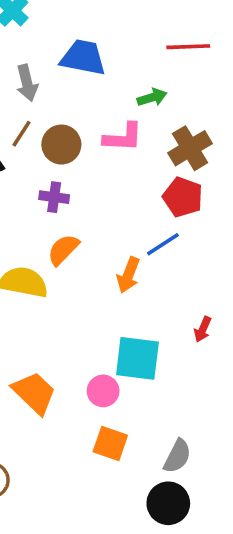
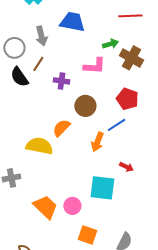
brown circle: (61, 145) -> (85, 106), moved
brown cross: (190, 148) -> (131, 58), moved, turned -30
purple cross: (54, 197) -> (61, 81), moved
red arrow: (203, 329) -> (126, 167), moved, turned -88
pink circle: (103, 391) -> (72, 206), moved

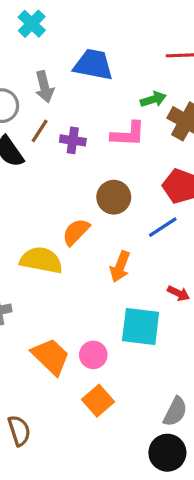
purple cross: (61, 81) -> (73, 140), moved
orange arrow: (97, 142) -> (120, 267), moved
orange square: (87, 235) -> (98, 401), moved, turned 30

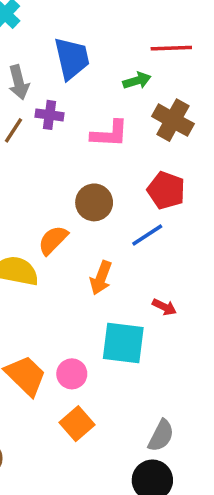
blue trapezoid: (93, 65) -> (72, 58), turned 66
green arrow: (153, 99) -> (137, 81), moved
purple cross: (73, 140) -> (50, 115), moved

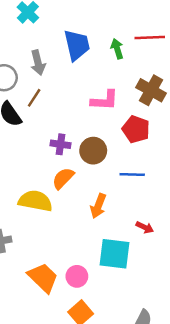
green arrow: (137, 81) -> (117, 49), moved, turned -90
purple cross: (50, 115) -> (61, 144), moved
red pentagon: (166, 190) -> (136, 129), moved
blue line: (147, 235) -> (132, 175), turned 35

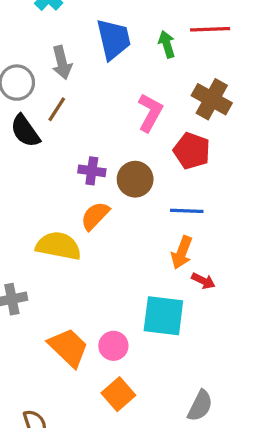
pink L-shape: (105, 100) -> (150, 113), turned -64
orange arrow: (98, 206) -> (182, 252), moved

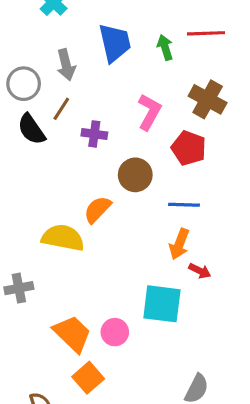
purple cross: (92, 171) -> (94, 134), moved
orange square: (118, 394) -> (88, 378), moved

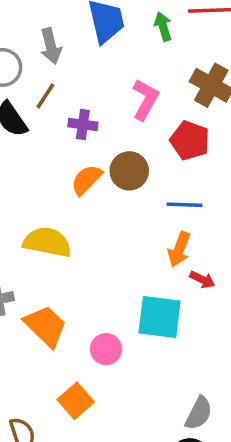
orange semicircle: (97, 209) -> (86, 180), moved
orange trapezoid: (72, 334) -> (45, 326), moved

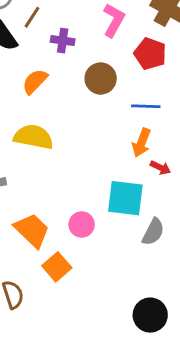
orange semicircle: (86, 180) -> (35, 81), moved
orange trapezoid: (45, 326) -> (32, 230), moved
gray semicircle: (199, 413) -> (153, 232), moved

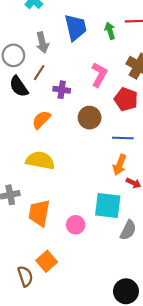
orange trapezoid: (32, 230) -> (39, 213), moved, turned -124
orange square: (57, 267) -> (47, 261), moved

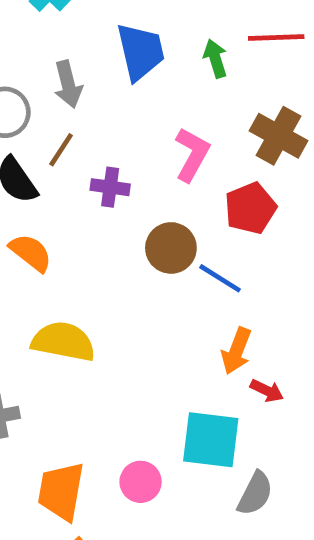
red pentagon: (126, 99) -> (250, 208), turned 30
orange semicircle: (41, 120) -> (31, 253), moved, turned 84
blue line: (123, 138) -> (220, 278), moved, turned 30
orange trapezoid: (39, 213) -> (61, 491), moved

